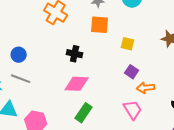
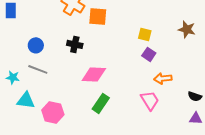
orange square: (100, 25) -> (98, 16), moved
black cross: (75, 54) -> (75, 44), moved
purple square: (132, 72) -> (149, 54), moved

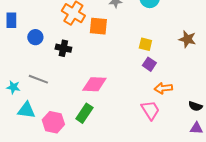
black cross: (75, 44) -> (63, 48), moved
blue circle: (36, 45) -> (35, 37), moved
green rectangle: (101, 103) -> (84, 113), moved

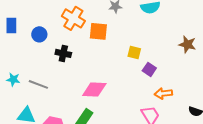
blue circle: (35, 37) -> (39, 34), moved
yellow square: (145, 44) -> (134, 52), moved
cyan star: (13, 87) -> (13, 79), moved

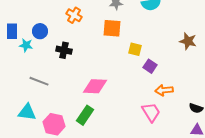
orange cross: (73, 18) -> (74, 15), size x0.7
blue rectangle: (11, 25) -> (12, 31), moved
orange square: (98, 31) -> (112, 28), moved
cyan star: (13, 79) -> (26, 45), moved

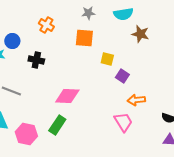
brown star: (188, 41) -> (140, 34), moved

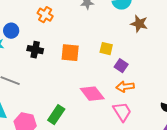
orange square: (84, 38) -> (70, 53), moved
pink diamond: (67, 96) -> (92, 94), moved, turned 50
orange arrow: (136, 100) -> (125, 87), moved

